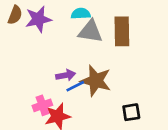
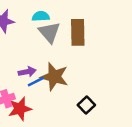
gray triangle: (90, 31) -> (49, 32), turned 40
black square: (131, 112) -> (86, 105), turned -35

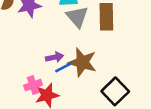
black square: (86, 105) -> (115, 91), size x1.5

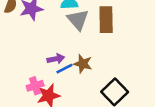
brown star: (82, 62) -> (83, 64), size x0.7

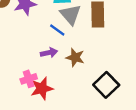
blue line: (64, 69) -> (57, 30), moved, turned 63

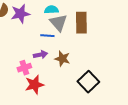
blue line: (57, 30) -> (47, 36), turned -32
pink cross: (29, 79) -> (24, 68), moved

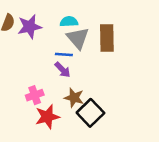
purple arrow: (40, 55) -> (63, 70), moved, turned 56
brown star: (62, 59) -> (74, 98), moved
black square: (88, 82) -> (90, 113), moved

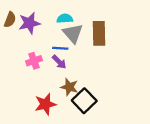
pink cross: (35, 95) -> (34, 61), moved

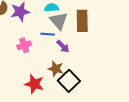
purple arrow: (59, 62) -> (63, 46), moved
red star: (45, 104) -> (34, 84), turned 30

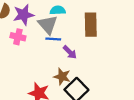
gray triangle: (59, 21) -> (48, 25), moved
pink cross: (24, 45) -> (18, 37), moved, turned 32

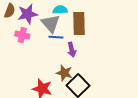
brown rectangle: (91, 25) -> (79, 23), moved
purple arrow: (70, 52) -> (72, 50), turned 32

